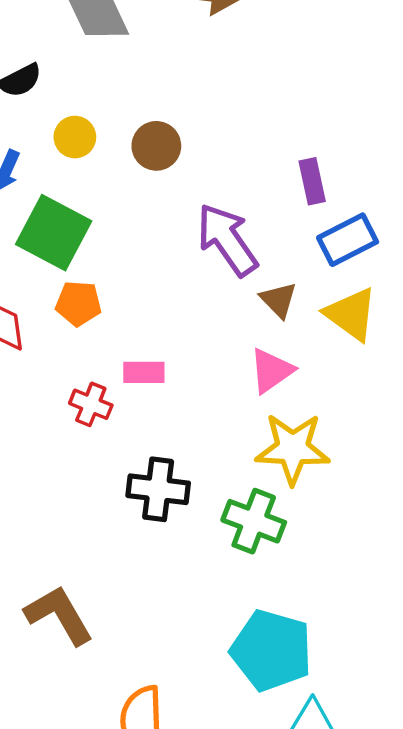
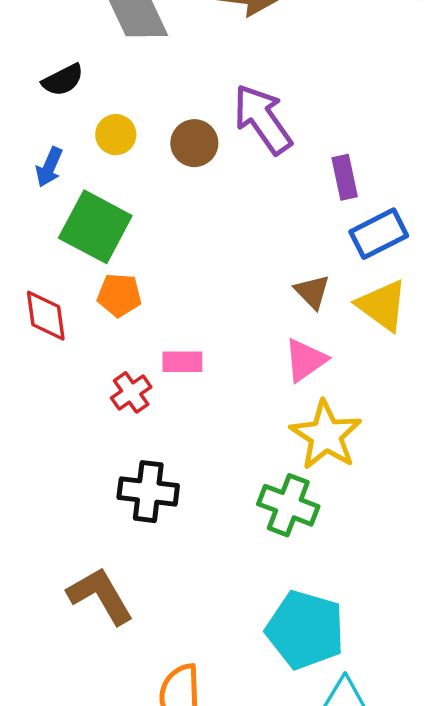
purple arrow: (227, 240) -> (263, 119), moved
red cross: (91, 404) -> (131, 392), turned 33
yellow star: (293, 449) -> (326, 435), turned 30
black cross: (158, 489) -> (148, 492), moved

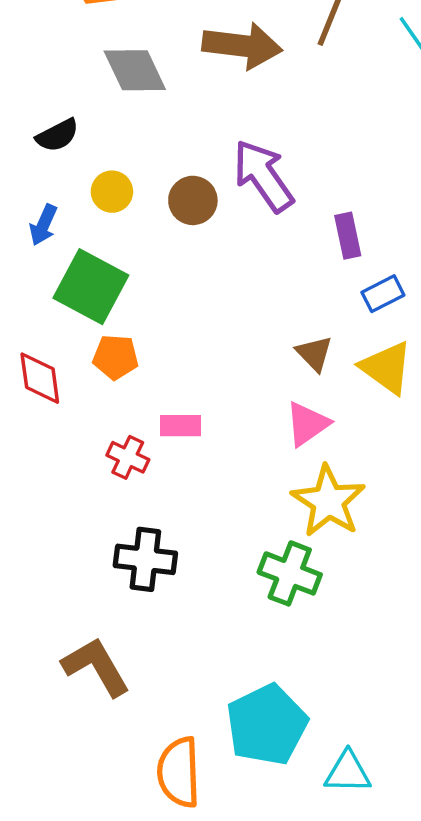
blue rectangle: (379, 234) -> (383, 294), size x0.7
red cross: (131, 392) -> (128, 457), turned -30
cyan pentagon: (305, 630) -> (267, 725), moved, turned 30

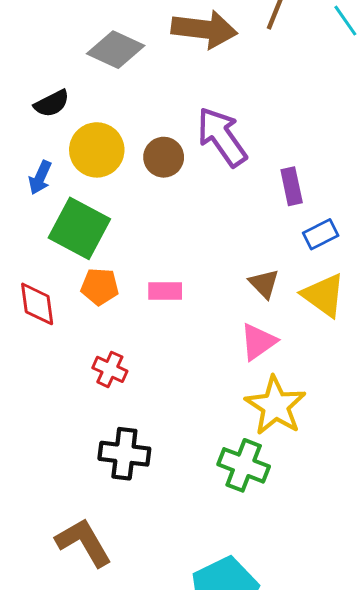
gray diamond: (135, 70) -> (116, 50), turned -40
yellow circle: (112, 192) -> (97, 150), size x1.6
pink rectangle: (181, 426) -> (165, 291), moved

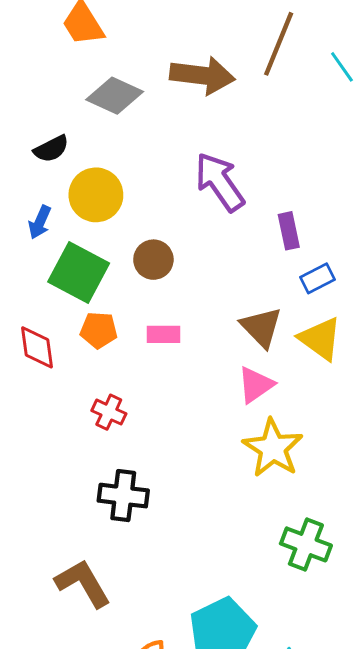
brown circle: (164, 157) -> (153, 260), moved
brown triangle: (264, 284) -> (261, 327), size x1.4
green cross: (244, 465) -> (306, 544), moved

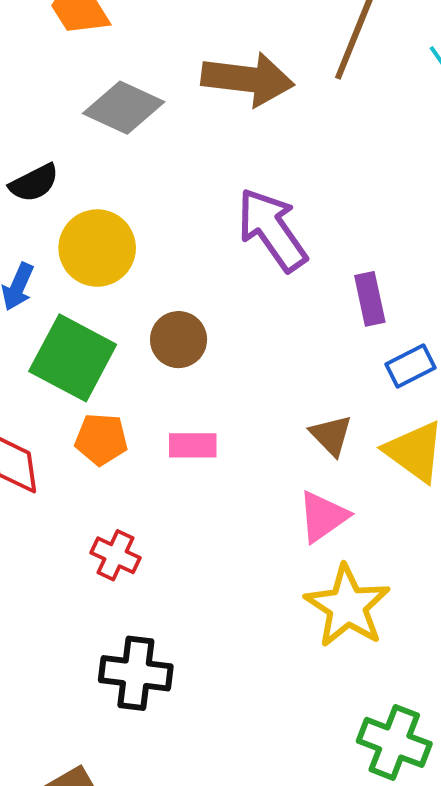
brown triangle: (261, 327) -> (331, 435), size x0.7

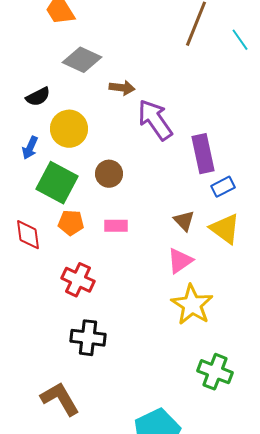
brown arrow: (248, 79) -> (122, 88), moved, size x0.6
purple rectangle: (370, 299) -> (203, 154), size x1.5
red cross: (115, 555) -> (78, 280), size x1.4

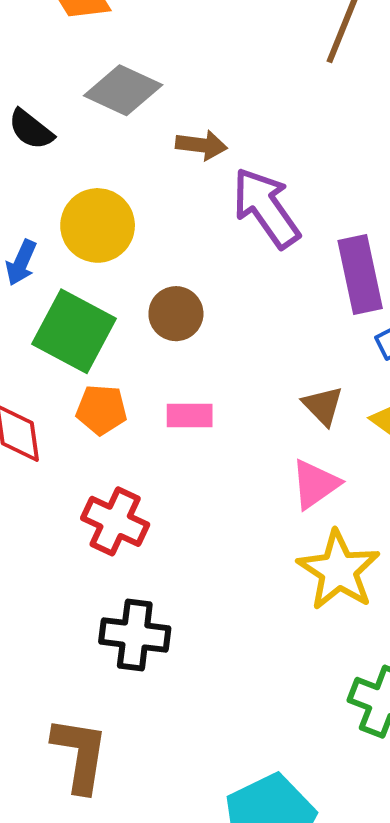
black semicircle: (38, 97) -> (31, 129), moved, turned 65
brown L-shape: (60, 399) -> (80, 755), turned 39

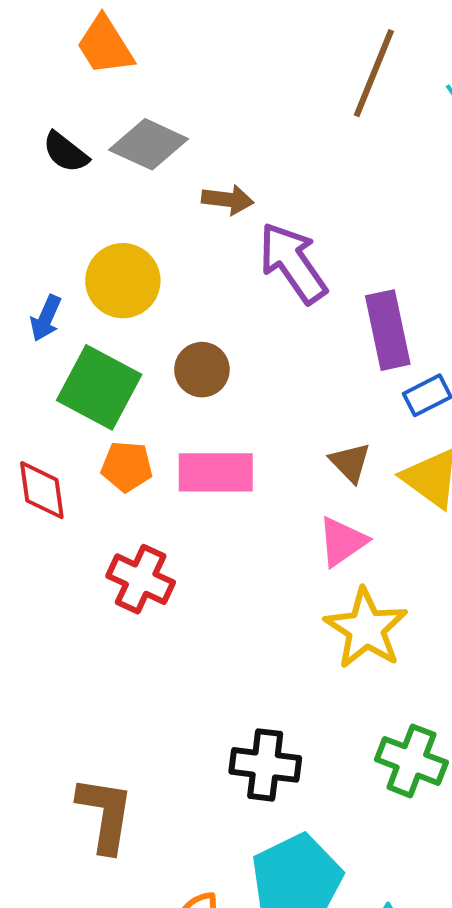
black semicircle: (31, 129) -> (66, 152), moved
pink rectangle: (190, 416) -> (216, 472), size x1.6
black cross: (135, 635) -> (265, 765), moved

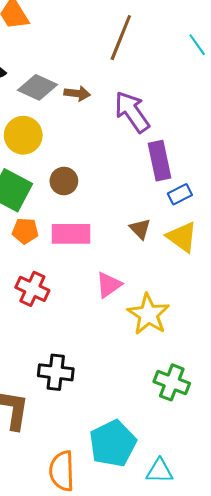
brown line: (374, 73) -> (121, 38), moved
gray diamond: (149, 144) -> (37, 87), moved
purple arrow: (293, 263) -> (132, 112), moved
pink triangle: (342, 542) -> (109, 285), moved
black cross: (265, 765) -> (56, 372), moved

